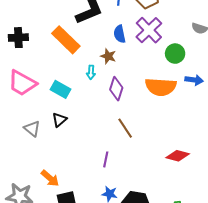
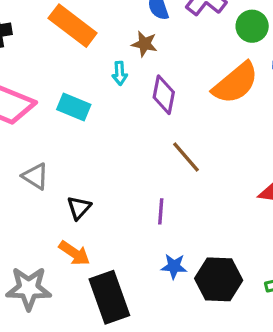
orange semicircle: (161, 87) -> (235, 83), turned -36
black triangle: (59, 120) -> (79, 208), moved

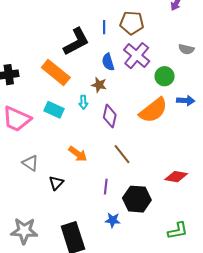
cyan rectangle: (74, 107) -> (54, 110), moved
orange arrow: (74, 253) -> (78, 154), moved
black hexagon: (219, 279) -> (137, 199), moved

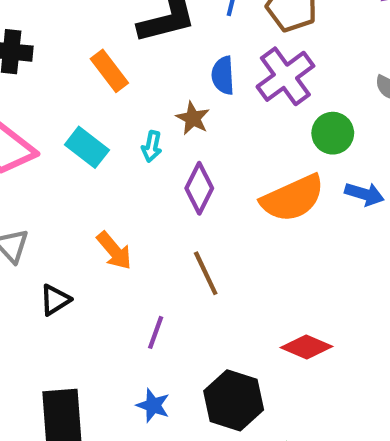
orange rectangle: (56, 72) -> (109, 71), size x0.7
black hexagon: (137, 199) -> (234, 400), moved

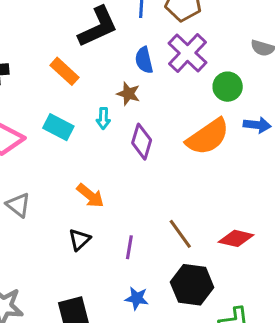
brown line: (206, 273) -> (180, 234), moved
black triangle: (55, 300) -> (79, 240), moved

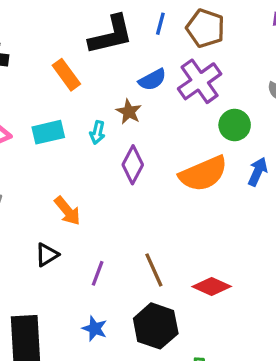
blue semicircle: (144, 60) -> (152, 80), turned -116
blue arrow: (257, 125) -> (258, 172), turned -84
cyan rectangle: (58, 127) -> (48, 132), turned -52

